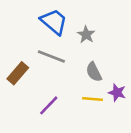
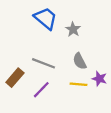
gray line: (51, 56) -> (43, 63), moved
brown rectangle: (18, 73) -> (15, 78), moved

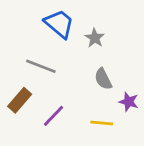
gray line: (43, 63) -> (41, 66), moved
yellow line: (79, 84) -> (102, 123), moved

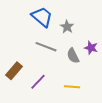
gray line: (41, 66) -> (46, 47), moved
purple star: (129, 102) -> (91, 48), moved

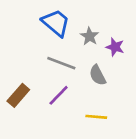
purple star: (91, 48) -> (115, 47), moved
purple line: (38, 82) -> (59, 95), moved

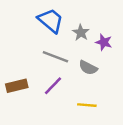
gray semicircle: (98, 75) -> (88, 68), turned -36
brown rectangle: (18, 95) -> (17, 86), turned 35

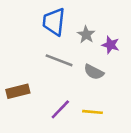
blue trapezoid: (51, 20) -> (54, 22), turned -124
purple line: (53, 86) -> (60, 109), moved

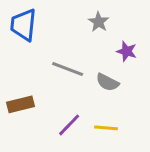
blue trapezoid: (54, 22) -> (23, 25), moved
gray star: (86, 35) -> (99, 22), moved

